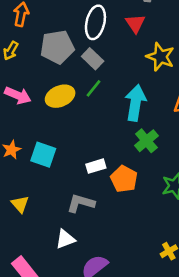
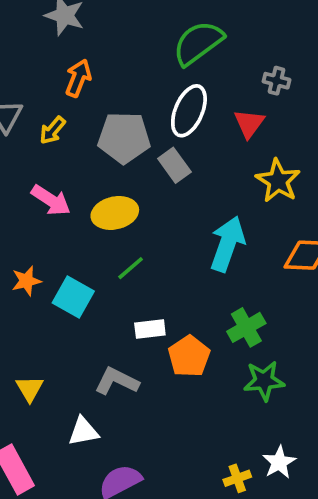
green line: (94, 88) -> (131, 268), moved
green cross: (146, 141) -> (246, 327), moved
yellow triangle: (20, 204) -> (30, 389), moved

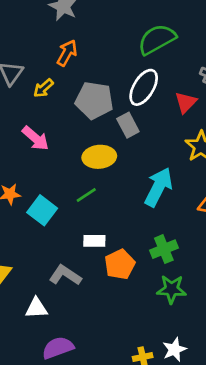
yellow ellipse: (115, 213) -> (99, 157), moved

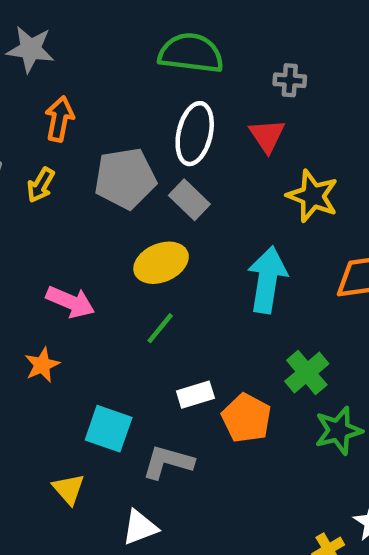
green semicircle: (157, 39) -> (191, 53), turned 54
pink arrow: (35, 138) -> (70, 302), moved
cyan square: (42, 210) -> (109, 429), moved

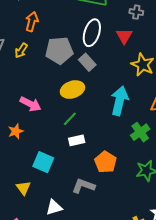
green cross: (307, 373) -> (140, 132), moved
white rectangle: (195, 395) -> (77, 140), moved
gray L-shape: (168, 462) -> (83, 186), moved

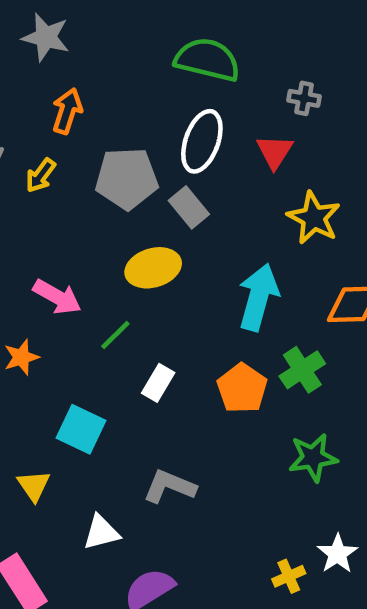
green line: (70, 119) -> (115, 335), moved
white rectangle: (77, 140) -> (158, 383), turned -49
orange pentagon: (106, 162) -> (242, 388), moved

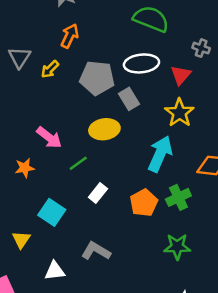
white ellipse: (202, 141) -> (141, 63), turned 56
yellow star: (314, 218) -> (179, 113), moved

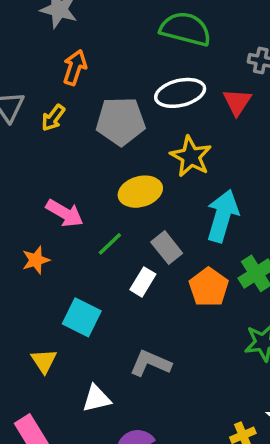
gray rectangle: (129, 99) -> (167, 248), moved
yellow star: (179, 113) -> (191, 156), moved

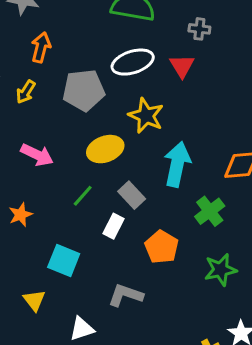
pink arrow: (65, 213) -> (37, 155), moved
orange pentagon: (209, 287) -> (162, 247), moved

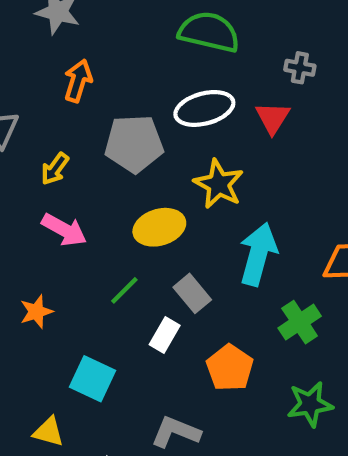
yellow arrow: (26, 92) -> (55, 169), moved
yellow triangle: (34, 300) -> (49, 432), turned -40

